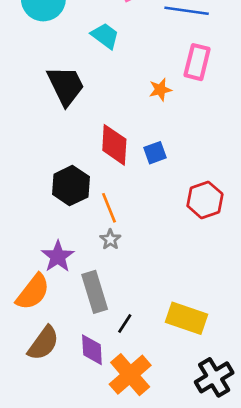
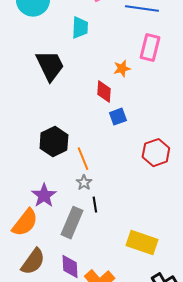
cyan trapezoid: (105, 36) -> (80, 28), turned 55
red diamond: (114, 145) -> (104, 92), moved, size x0.7
gray rectangle: (95, 292) -> (72, 223), turned 40
black line: (125, 323) -> (95, 205), moved, turned -42

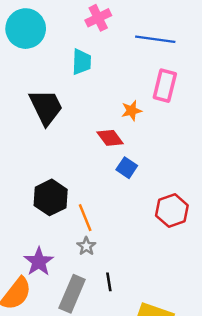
red diamond: (104, 92) -> (110, 138), turned -40
blue square: (118, 117) -> (127, 168), turned -36
black line: (95, 205) -> (109, 282), moved

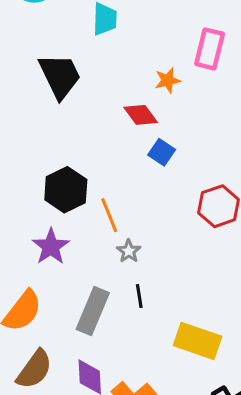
gray star: (86, 246) -> (129, 251), moved
purple star: (39, 262) -> (51, 247), moved

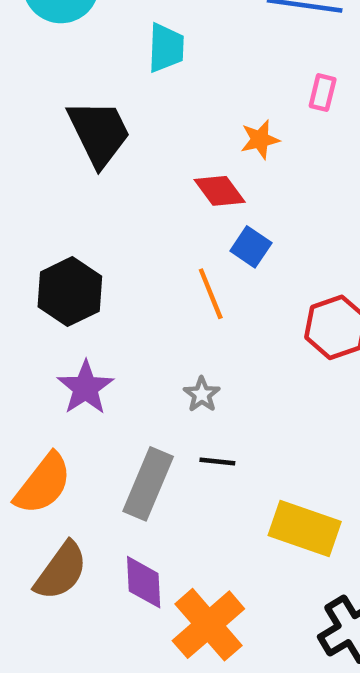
pink rectangle: (210, 49) -> (323, 93), size x0.6
black hexagon: (66, 190) -> (70, 292), moved
orange line: (109, 215) -> (211, 294), moved
black line: (139, 296) -> (217, 461), turned -75

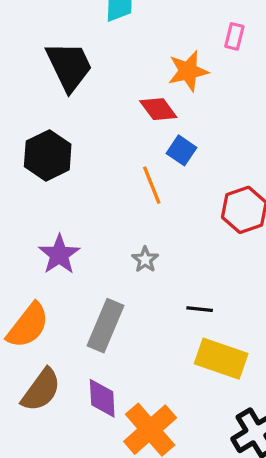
orange star: (260, 139) -> (188, 71), size x1.4
black hexagon: (70, 292) -> (48, 155), moved
black line: (217, 461) -> (200, 309), moved

